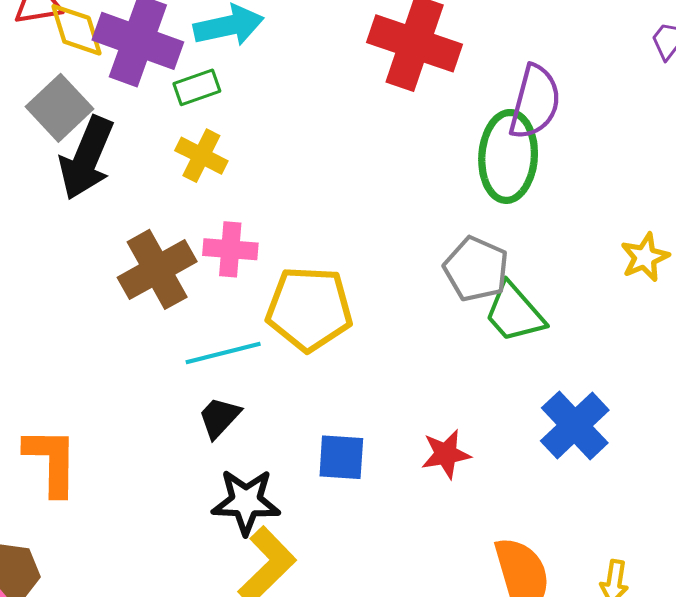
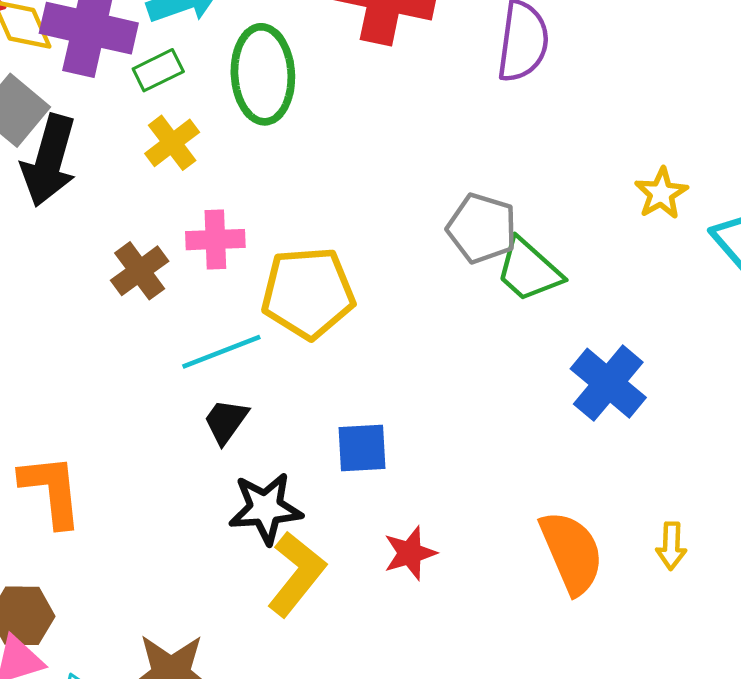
yellow cross: (201, 156) -> (172, 143), turned 33
green ellipse: (508, 156) -> (263, 74), moved
brown cross: (157, 269) -> (140, 271), size x0.7
red star: (446, 454) -> (410, 553), moved

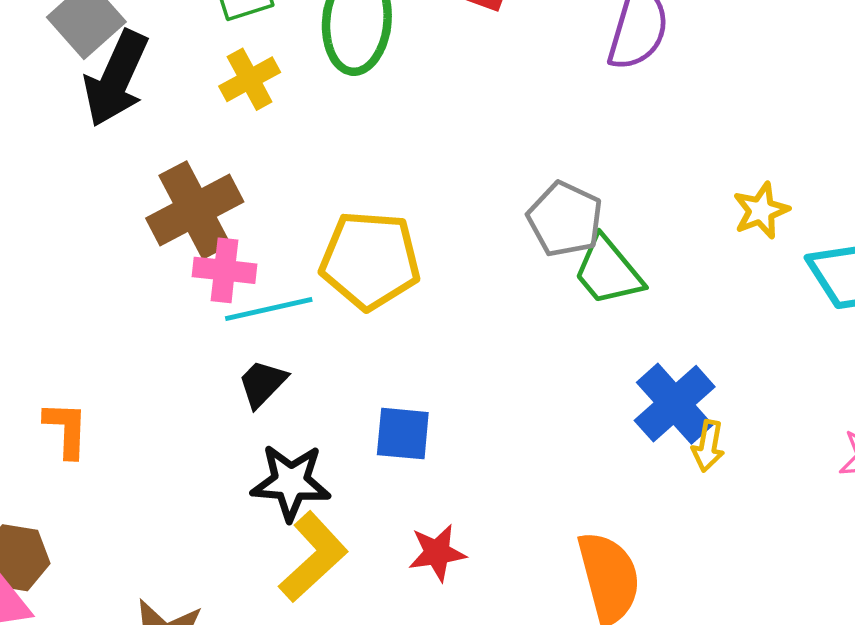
pink cross: (215, 240) -> (225, 270), moved
brown cross: (140, 271) -> (195, 210), size x1.5
orange L-shape: (51, 491) -> (66, 429), size x0.7
yellow arrow: (671, 546) -> (708, 446), moved

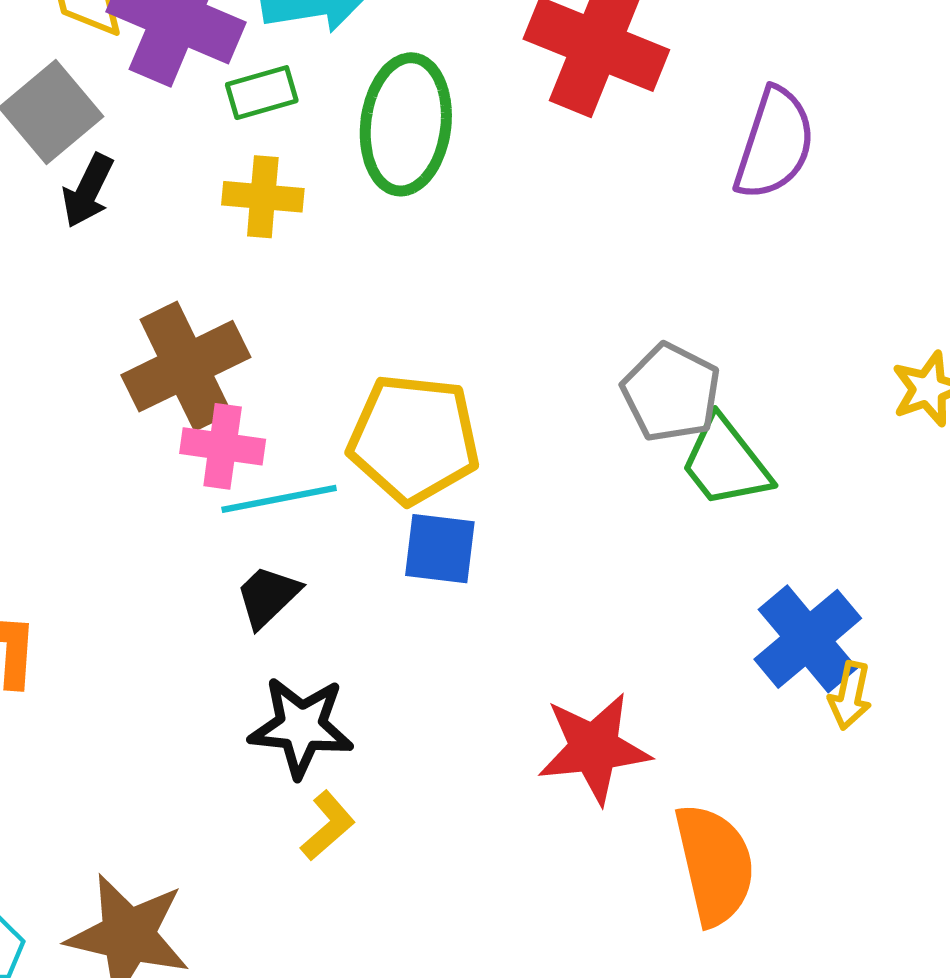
black arrow: (116, 79) -> (88, 191), size x0.6
yellow cross: (250, 79) -> (263, 197), turned 32
blue square: (403, 434) -> (440, 549), moved
red star: (437, 553) -> (594, 748), moved, size x1.5
yellow L-shape: (313, 557) -> (328, 826), size x0.6

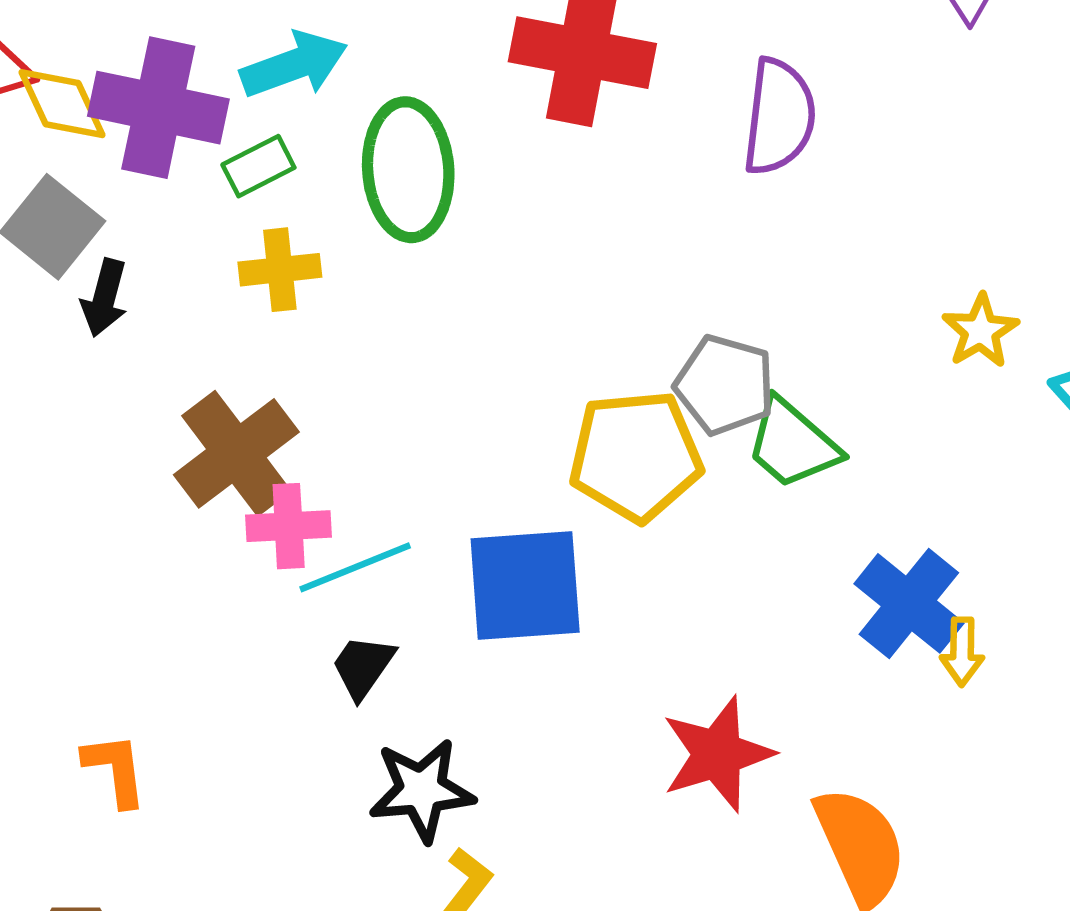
yellow pentagon: (414, 439) -> (636, 456), moved
blue square: (440, 549) -> (525, 586), size x1.6

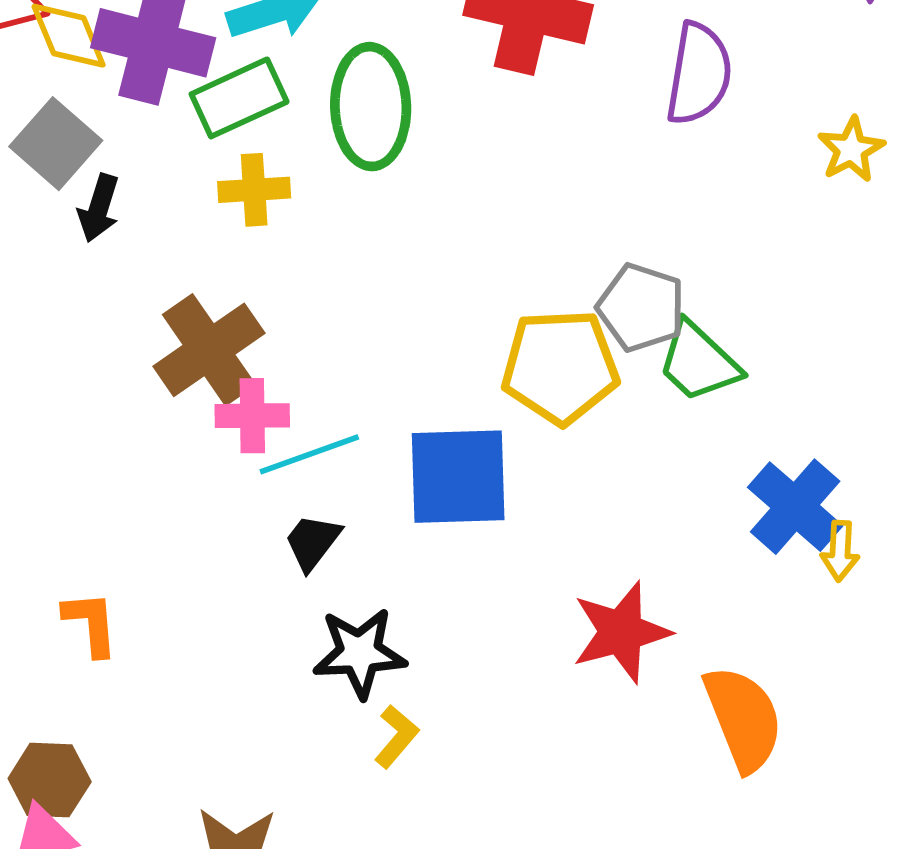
green rectangle: (258, 166) -> (239, 98), size x1.5
yellow star: (980, 331) -> (851, 149), moved

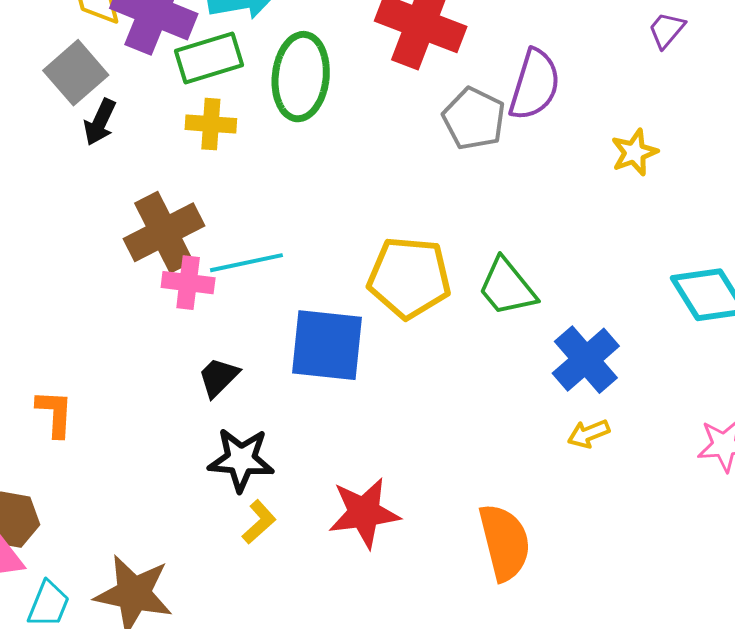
gray pentagon: (641, 308) -> (474, 119), moved
cyan line: (309, 454) -> (246, 263), moved
blue cross: (795, 507) -> (586, 360), moved
yellow arrow: (840, 551) -> (588, 434), turned 57
red star: (621, 632) -> (364, 513), moved

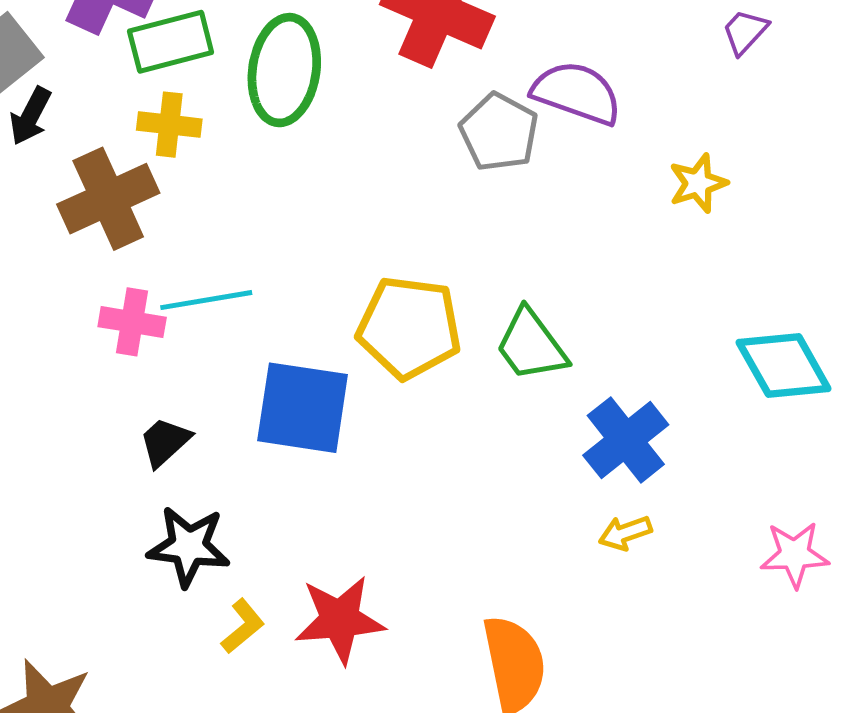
purple semicircle: (535, 85) -> (577, 93), turned -90
brown cross: (164, 232) -> (108, 199), moved
yellow L-shape: (259, 522) -> (243, 626), moved

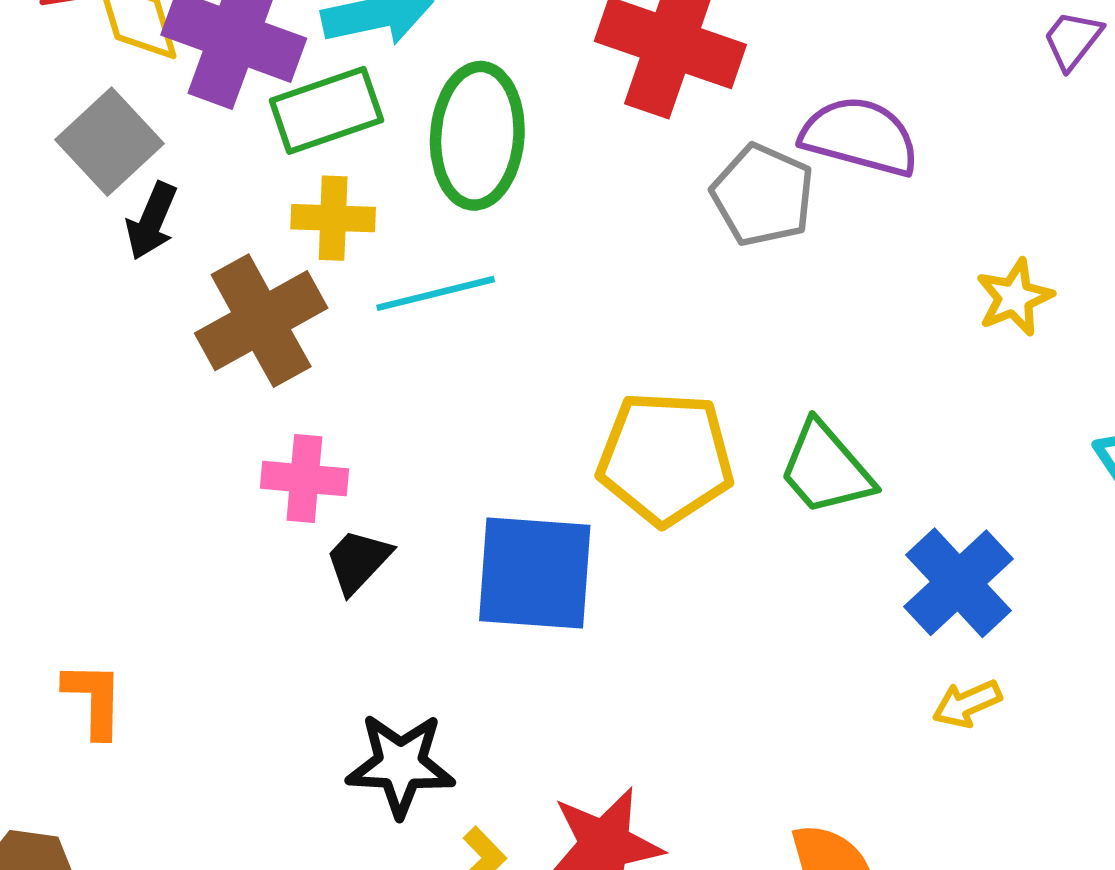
yellow star: (698, 183) -> (1014, 297), moved
cyan line: (206, 300) -> (436, 293), moved
black trapezoid: (165, 442) -> (358, 561), moved

